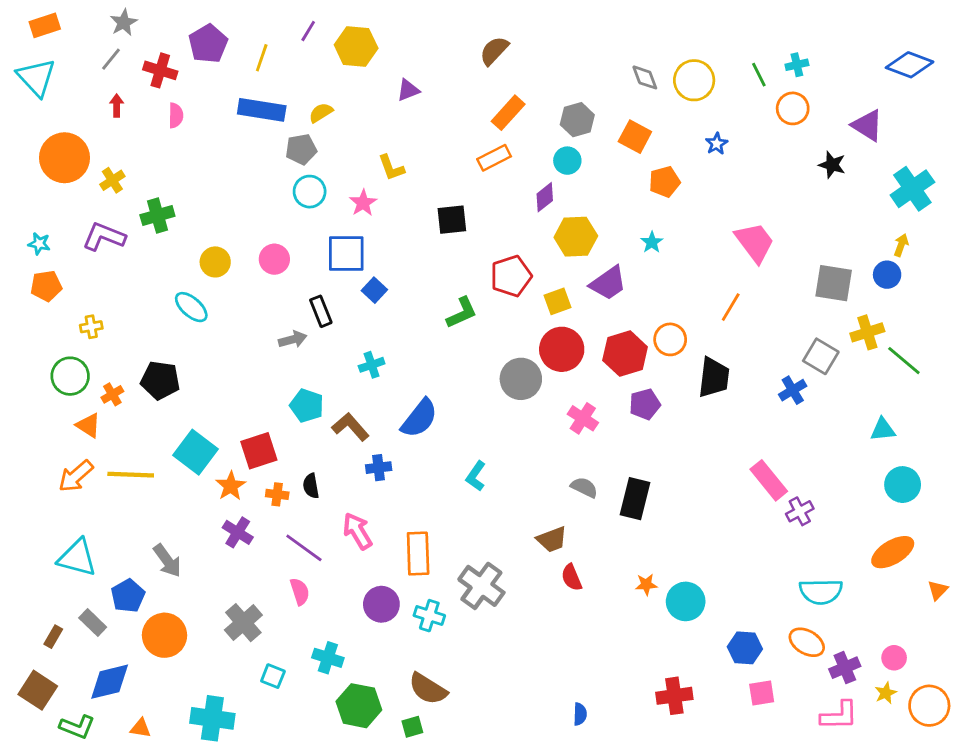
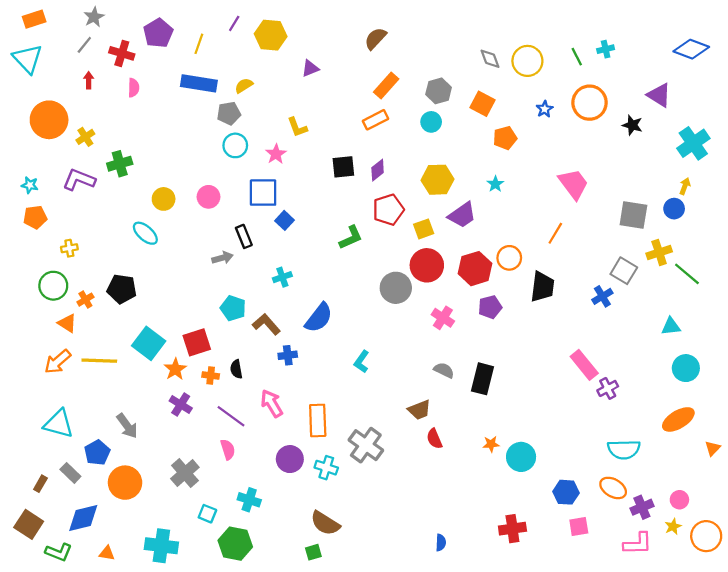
orange circle: (793, 108) -> (590, 103), moved, size x1.4
purple diamond: (545, 197) -> (378, 170), moved
green hexagon: (359, 706) -> (235, 544), moved

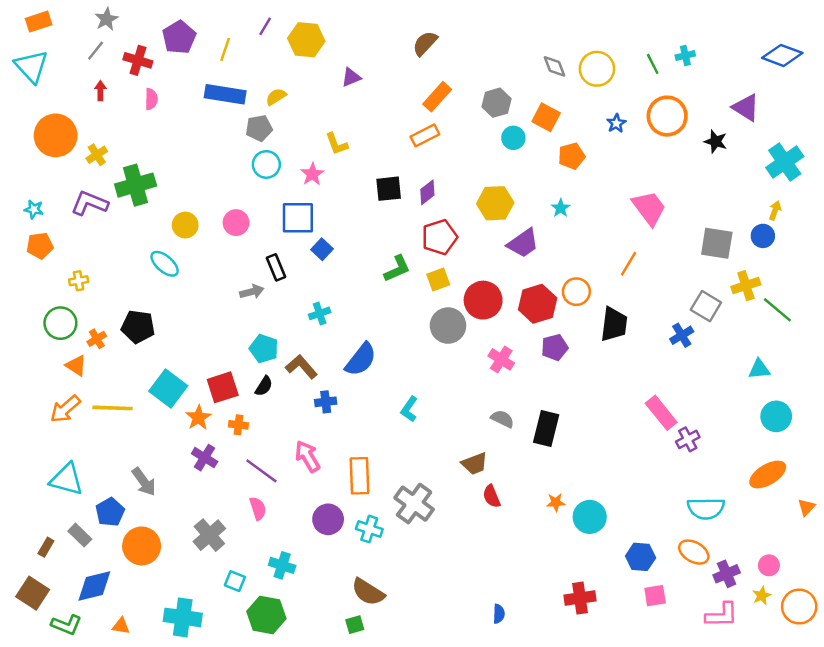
cyan circle: (431, 122) -> (513, 138), moved
green cross: (120, 164) -> (136, 185), size x1.4
yellow square: (424, 229) -> (438, 280), moved
black semicircle: (236, 369) -> (264, 386), moved, turned -138

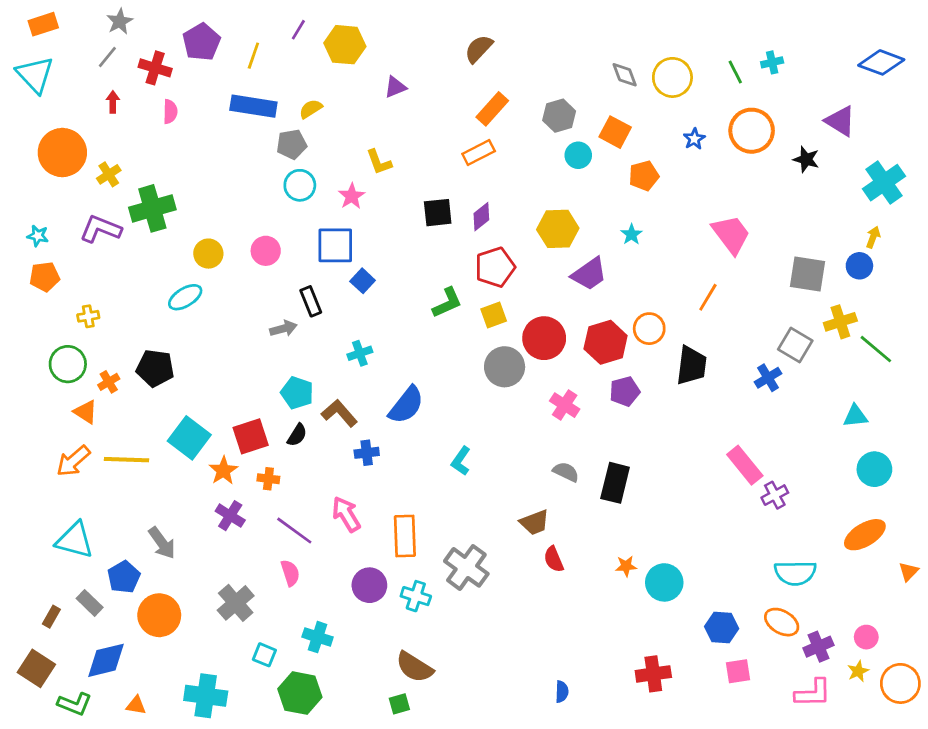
cyan ellipse: (165, 264) -> (185, 297), turned -72

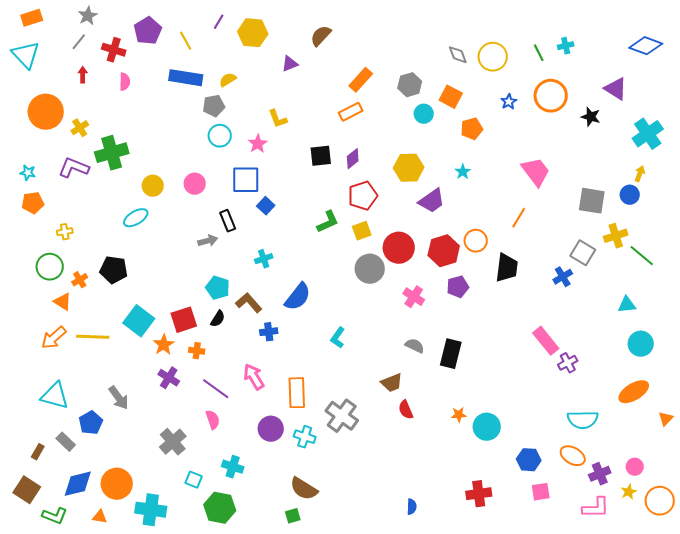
brown semicircle: (479, 49) -> (321, 36), moved
yellow line: (253, 56) -> (186, 41), turned -48
orange circle: (159, 615) -> (117, 484), moved

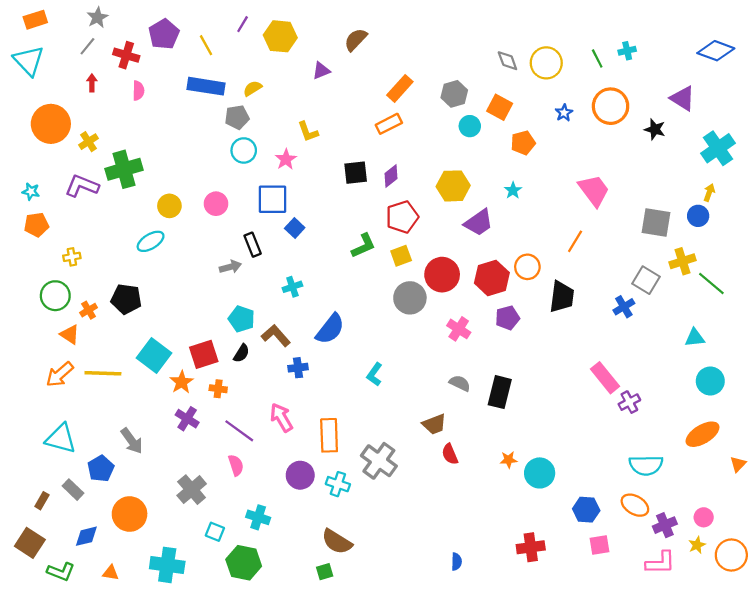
blue diamond: (78, 484) -> (86, 536), size x0.7
orange circle: (117, 484) -> (130, 514), moved

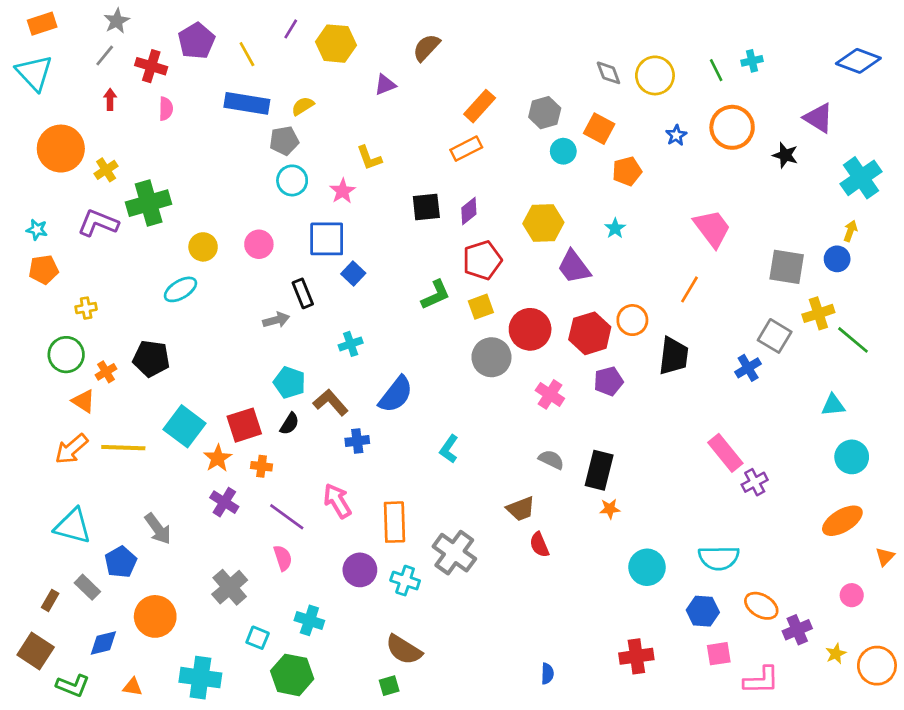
purple trapezoid: (479, 223) -> (574, 267), turned 88
orange star: (509, 460) -> (610, 509), moved
cyan semicircle: (646, 465) -> (719, 558), moved
pink circle: (704, 517) -> (852, 595), moved
pink L-shape: (660, 563) -> (761, 680), moved

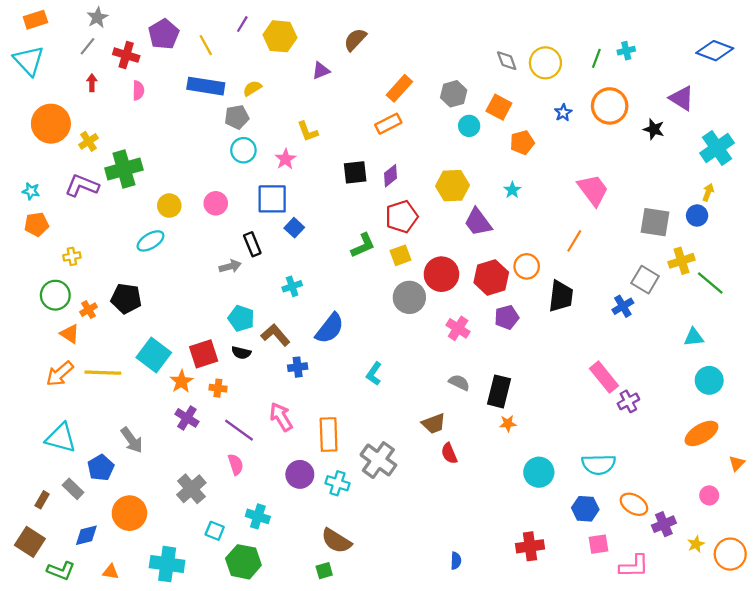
green line: (716, 70) -> (596, 58), turned 48
black semicircle: (289, 424) -> (241, 353), turned 72

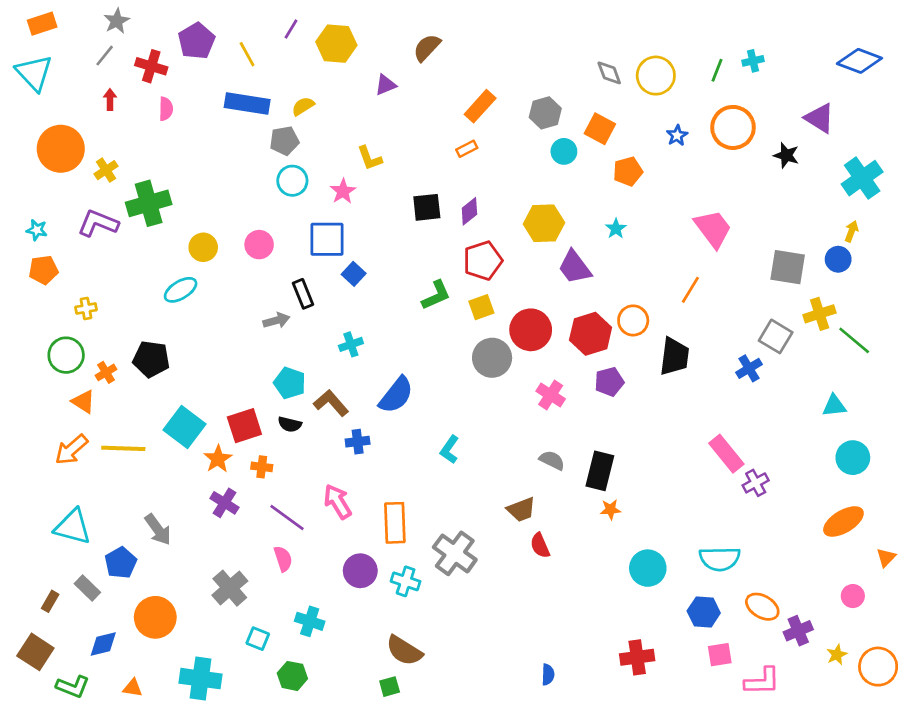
orange rectangle: (388, 124) -> (467, 149), size x0.7
green hexagon: (243, 562) -> (292, 676), size x0.7

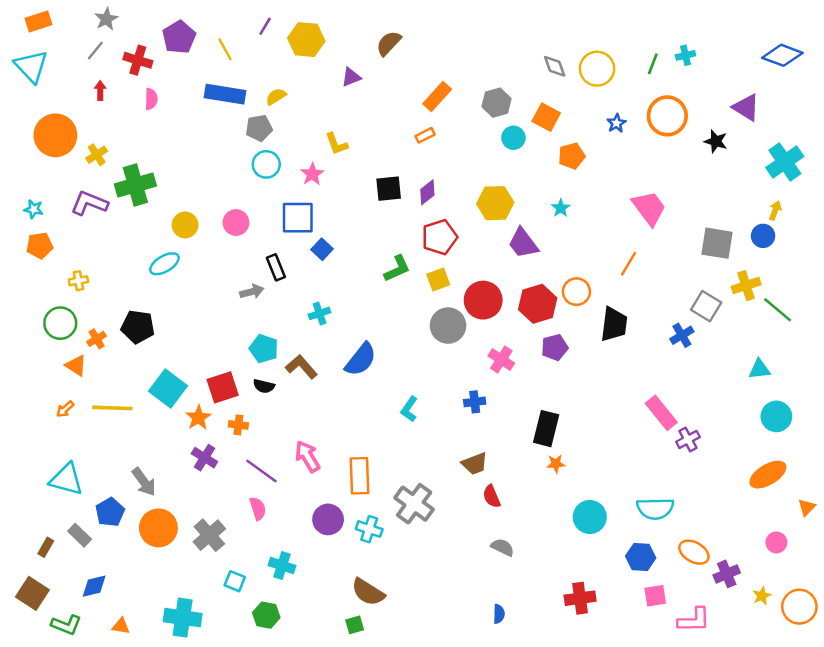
blue cross: (358, 442) -> (475, 402), moved
orange arrow: (71, 450) -> (65, 409), size x0.6
gray semicircle: (552, 460) -> (503, 547), moved
orange circle: (155, 617) -> (158, 528), moved

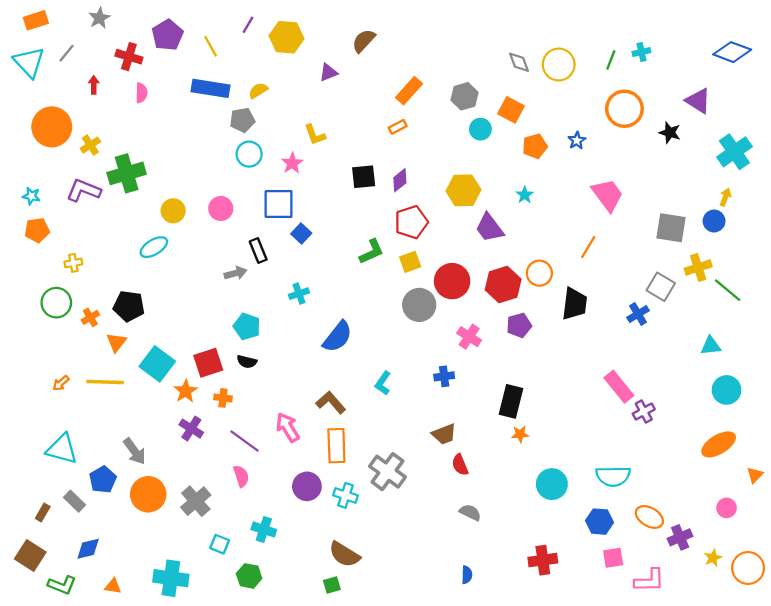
gray line: (95, 50) -> (67, 53), moved
blue star: (616, 123) -> (577, 140), moved
orange triangle: (76, 366) -> (116, 342), moved, turned 35
brown L-shape: (301, 367) -> (331, 402), moved

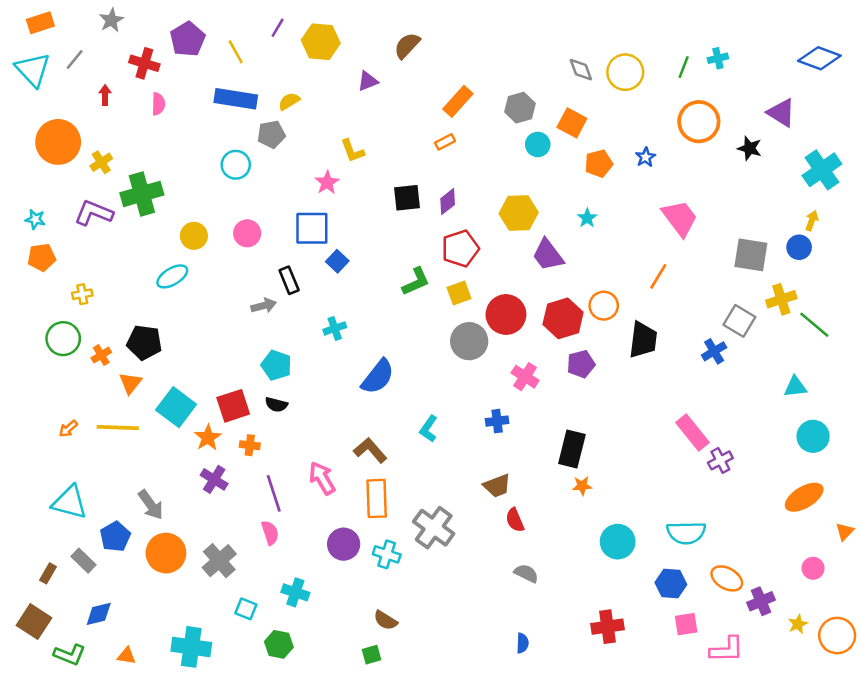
cyan circle: (249, 154) -> (236, 165), moved
purple line: (245, 441) -> (274, 493), turned 36
brown semicircle: (344, 554) -> (385, 620), size x0.7

